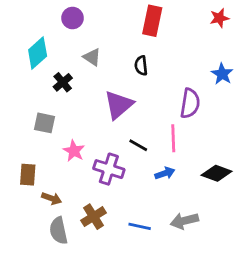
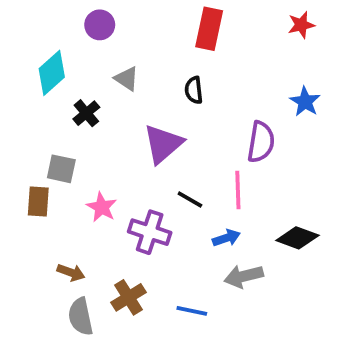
brown rectangle: (28, 175) -> (38, 201), moved
gray arrow: (184, 221) -> (244, 276), moved

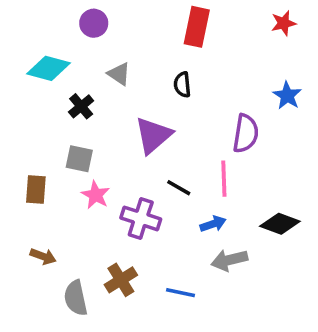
cyan diamond: (52, 73) -> (49, 68), turned 57
gray square: (61, 169) -> (79, 159), moved
brown arrow: (71, 272) -> (43, 256), moved

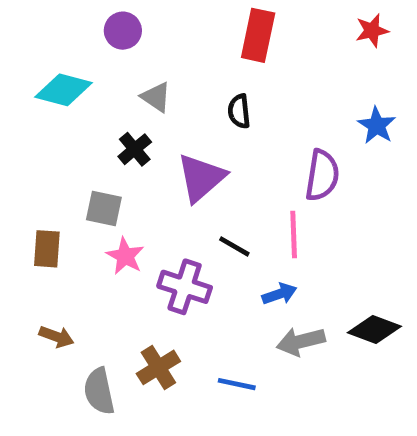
black cross: (81, 106) -> (135, 149), moved
black diamond: (280, 224) -> (374, 330), moved

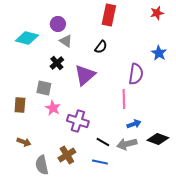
purple circle: (123, 31) -> (58, 24), moved
black semicircle: (239, 111) -> (101, 47), turned -136
black line: (234, 246) -> (103, 142), moved
blue arrow: (279, 294) -> (134, 124), moved

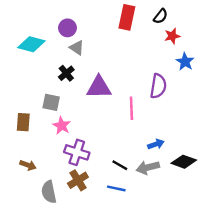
red star: (157, 13) -> (172, 36), moved
black semicircle: (101, 47) -> (161, 16), moved
purple triangle: (85, 75) -> (99, 87), turned 40
pink line: (124, 99) -> (131, 108), moved
purple cross: (78, 121) -> (77, 152), moved

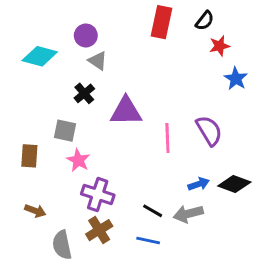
purple semicircle: (158, 86) -> (209, 131), moved, turned -40
black diamond: (184, 162) -> (234, 184), moved

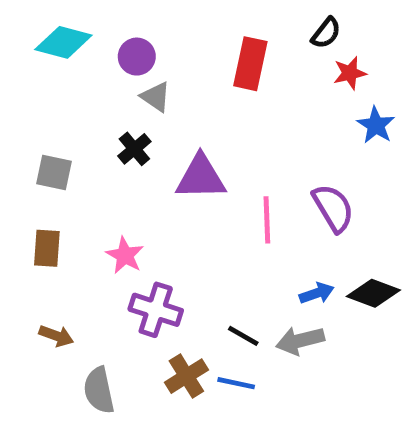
red rectangle: (162, 22) -> (250, 64), moved
cyan diamond: (40, 56) -> (63, 42), moved
gray square: (65, 131) -> (54, 173), moved
brown cross: (99, 230) -> (186, 376), moved

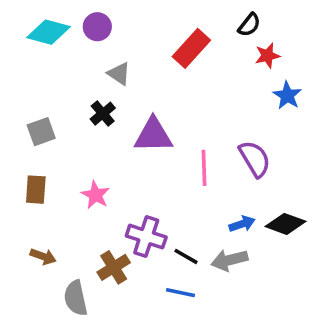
purple circle: (137, 57) -> (97, 27), moved
red rectangle: (250, 64) -> (191, 48), turned 30
gray square: (54, 173) -> (41, 132), turned -32
purple cross: (156, 310) -> (146, 237), moved
brown cross: (186, 376) -> (114, 267), moved

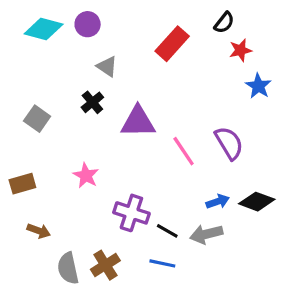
gray square: (41, 132) -> (37, 119), turned -35
pink line: (204, 168) -> (184, 151), turned -32
brown rectangle: (36, 190) -> (22, 184), moved, turned 70
brown cross: (114, 267) -> (105, 265), moved

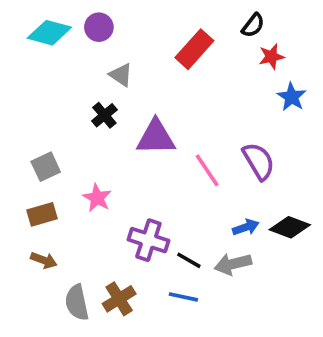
gray square: (37, 119) -> (46, 167), moved, turned 30
brown rectangle: (22, 184) -> (42, 214), moved

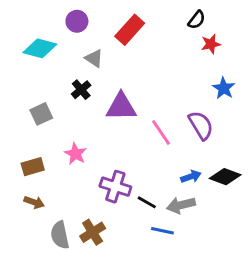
cyan diamond: (49, 33) -> (40, 48), moved
red rectangle: (194, 49) -> (130, 30), moved
blue star: (292, 97) -> (224, 88), moved
gray square: (46, 167) -> (41, 114), moved
blue line: (183, 297) -> (162, 231), moved

